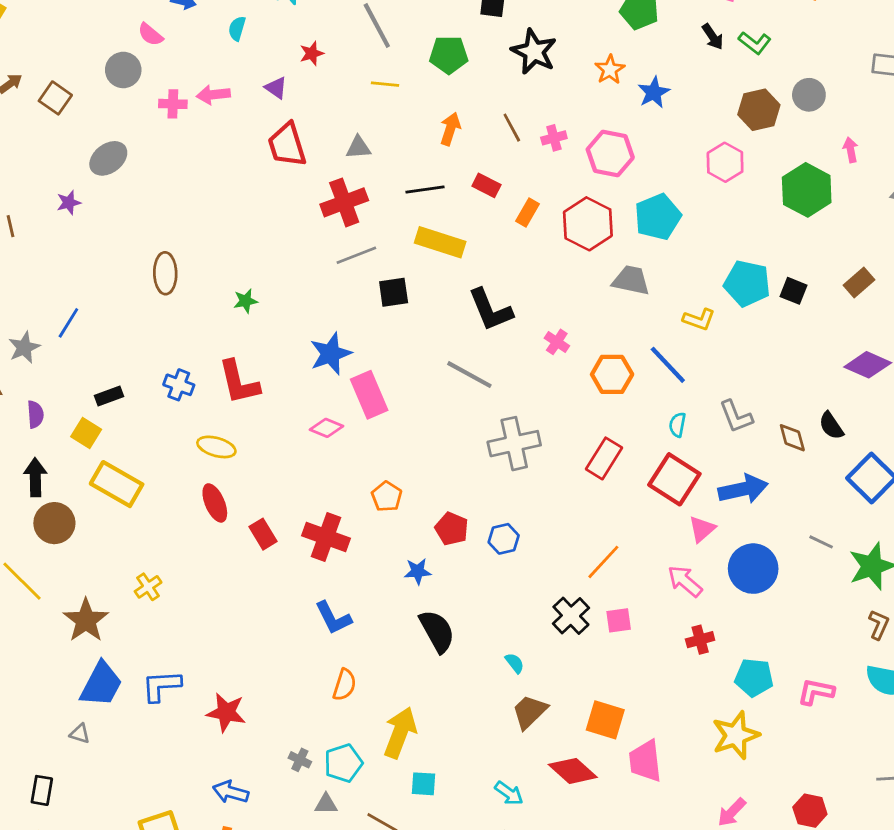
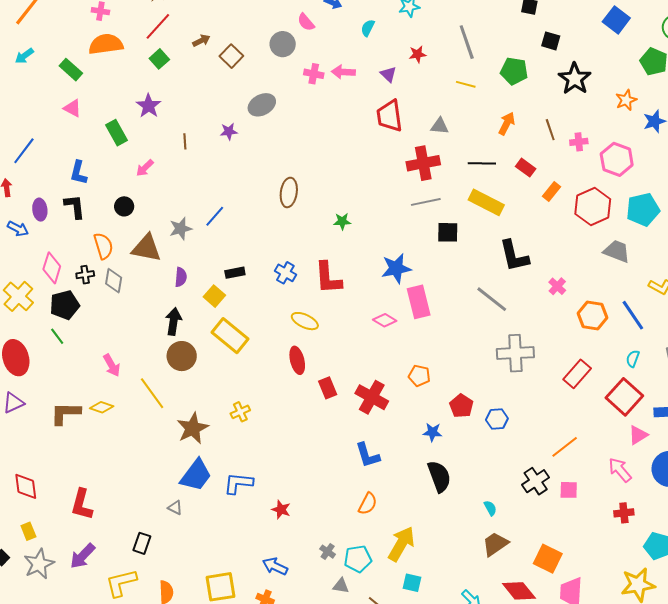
orange pentagon: (387, 497) -> (419, 376), turned -30
red star: (226, 712) -> (281, 510), size x0.7

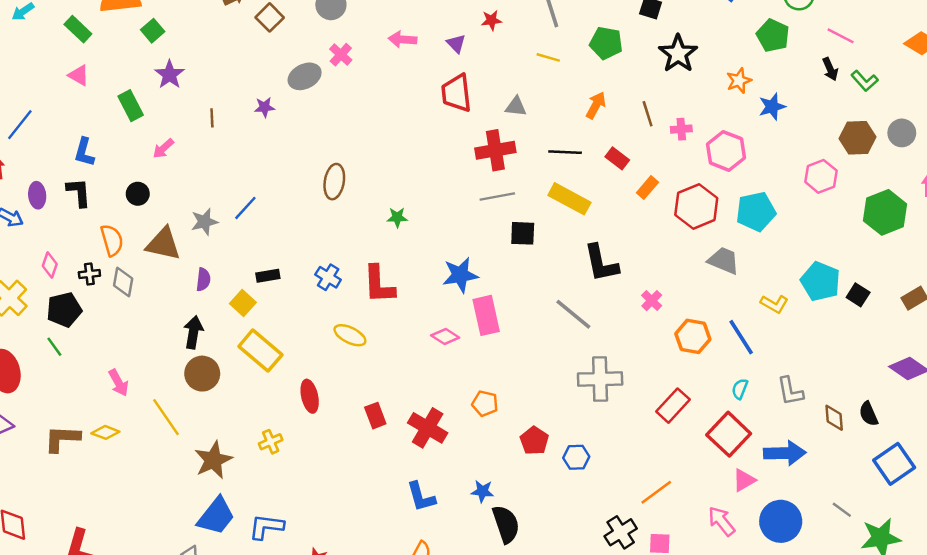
green square: (159, 59) -> (153, 31), moved
pink cross: (314, 74) -> (341, 55), moved, turned 30
pink diamond: (52, 268) -> (50, 265), size x0.7
red ellipse: (297, 360) -> (310, 396), moved
blue star: (432, 432) -> (482, 491), moved

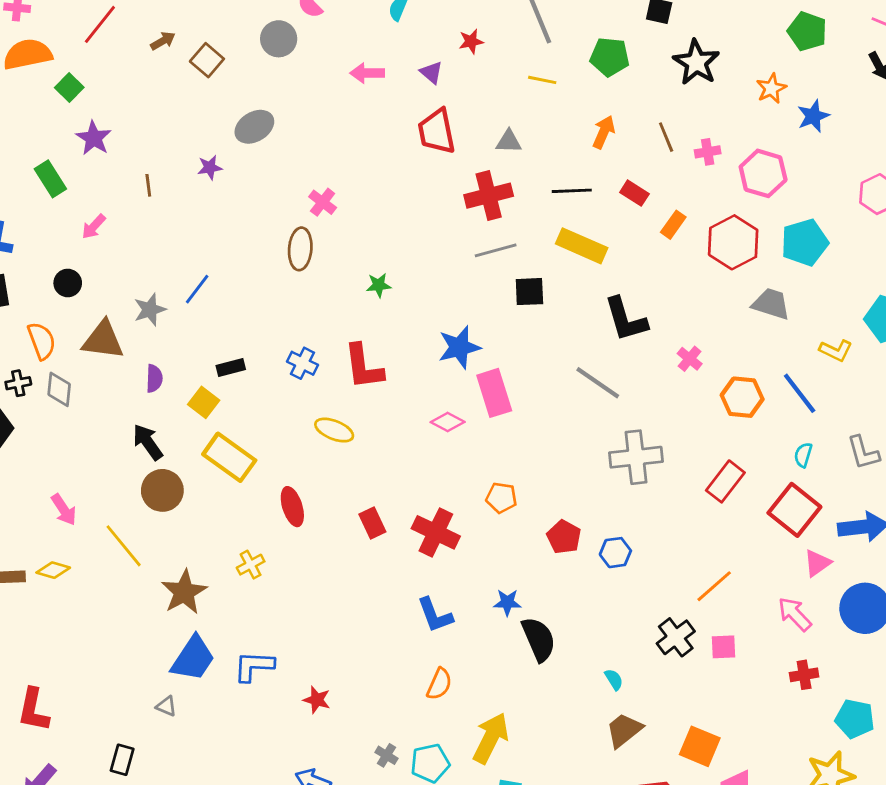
pink cross: (341, 55) -> (323, 202), moved
black arrow: (193, 332) -> (148, 442), turned -40

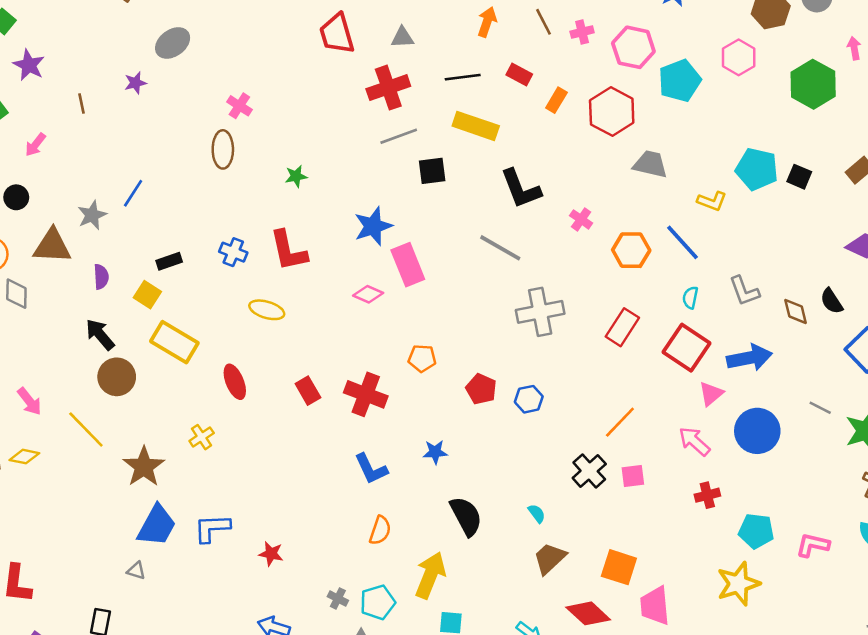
cyan pentagon: (805, 242) -> (680, 81), moved
black semicircle: (539, 639) -> (466, 516), moved

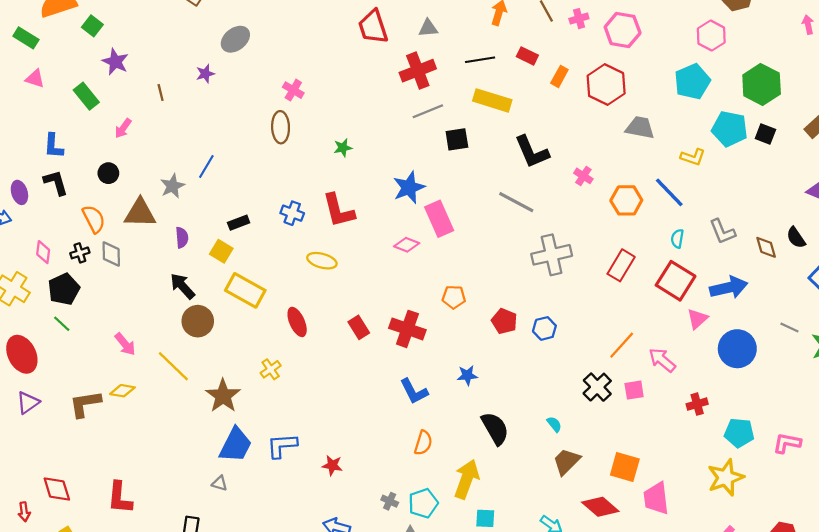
cyan pentagon: (680, 81) -> (692, 82), moved
green hexagon: (813, 84) -> (762, 84), moved
pink arrow: (694, 441) -> (662, 360), moved

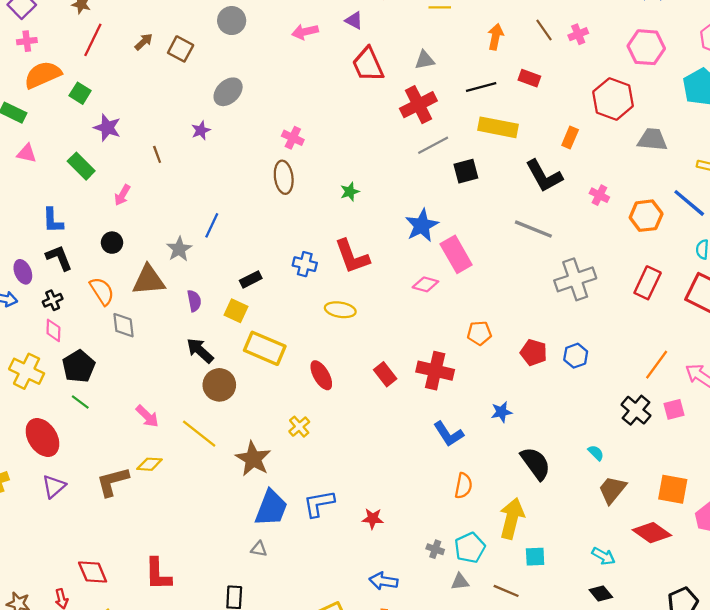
pink hexagon: (623, 30) -> (646, 47), moved
orange rectangle: (559, 76) -> (570, 137), moved
black cross: (80, 253) -> (53, 300), moved

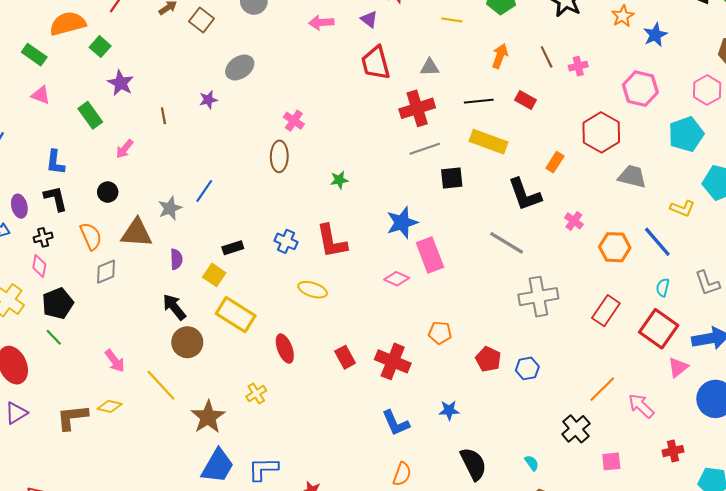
gray diamond: (123, 325) -> (106, 272), turned 65
pink square: (674, 409) -> (611, 461), moved

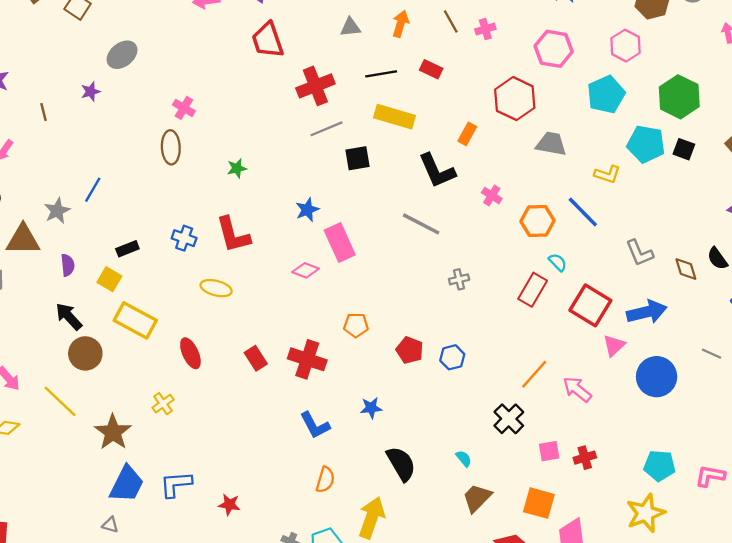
gray triangle: (430, 67) -> (350, 27), moved
blue star: (402, 223) -> (307, 210), size x0.7
cyan semicircle: (663, 287) -> (558, 262), moved, turned 126
gray cross: (538, 297) -> (459, 279), size x0.5
red cross: (673, 451) -> (585, 458), moved

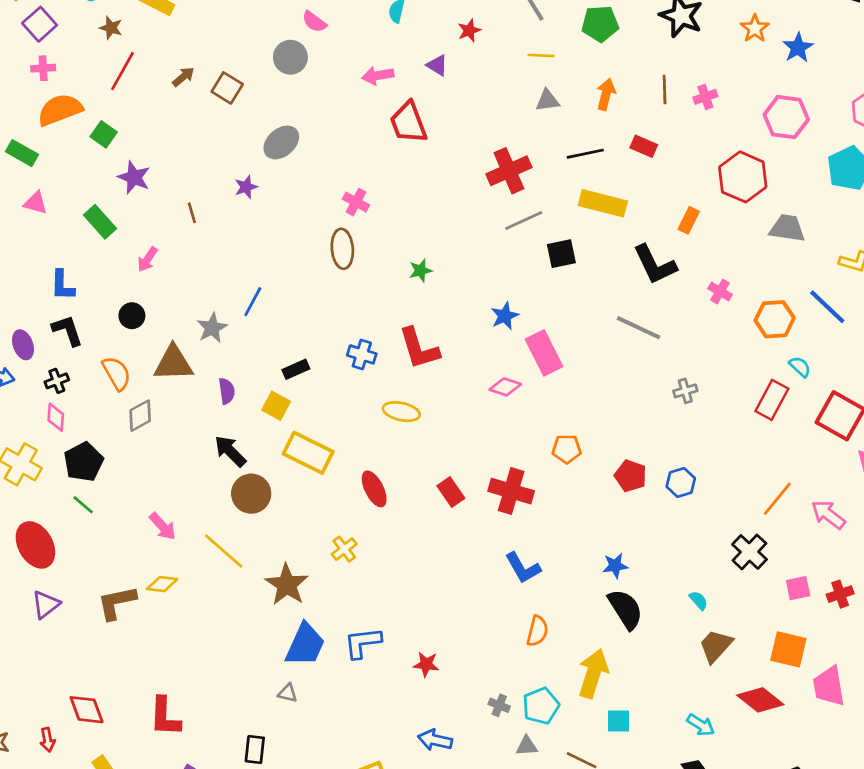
brown line: (451, 22) -> (665, 90), turned 30
red trapezoid: (268, 40) -> (408, 123), moved
blue star: (371, 408) -> (615, 566), moved

